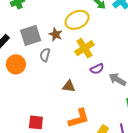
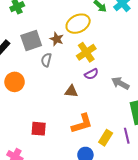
orange circle: (16, 64) -> (15, 82), moved
purple semicircle: (97, 69) -> (91, 74), moved

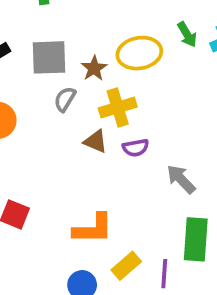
yellow cross: (86, 52) -> (118, 108), moved
brown triangle: (71, 91) -> (96, 141), moved

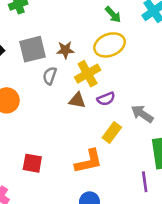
green arrow: (187, 34) -> (113, 15), moved
yellow ellipse: (139, 53) -> (110, 45), moved
brown star: (94, 68) -> (65, 50), turned -30
yellow rectangle: (126, 266) -> (112, 133), moved

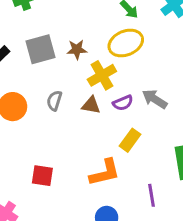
gray semicircle: (50, 76) -> (54, 101), moved
gray arrow: (142, 114) -> (155, 99), moved
purple line: (145, 182) -> (152, 195), moved

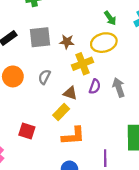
gray arrow: (155, 99) -> (119, 87), turned 30
purple semicircle: (123, 103) -> (95, 86), turned -56
brown triangle: (91, 105) -> (70, 93), moved
yellow rectangle: (130, 140) -> (61, 112), moved

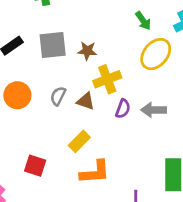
yellow ellipse: (104, 43) -> (156, 54), moved, turned -35
gray arrow: (119, 87) -> (154, 110), turned -72
brown triangle: (70, 93) -> (86, 101), moved

